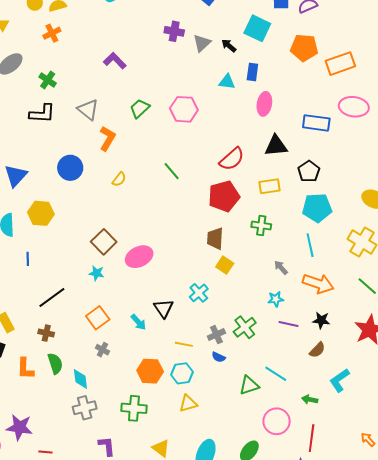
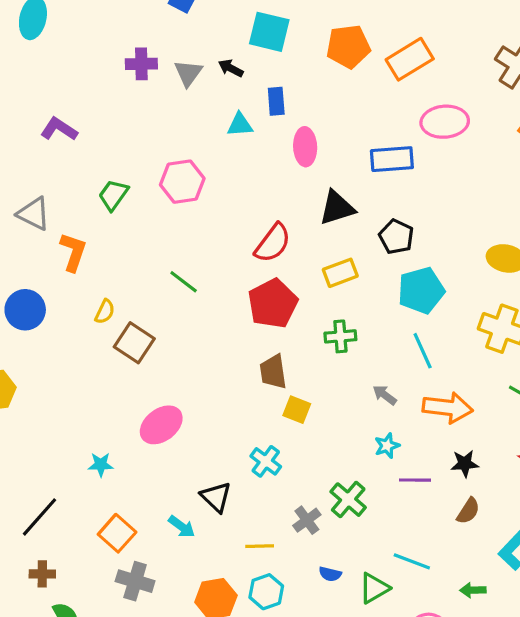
brown square: (104, 242) -> (134, 343), moved
gray cross: (102, 350) -> (135, 581), size x1.6
blue semicircle: (218, 357) -> (330, 574), moved

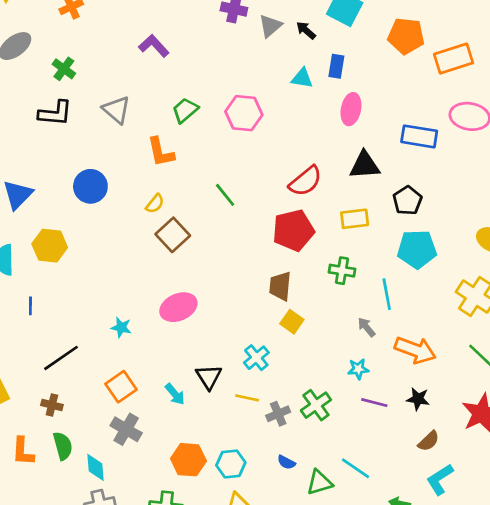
orange L-shape: (73, 252) -> (161, 152), moved, turned 136
cyan line: (423, 351) -> (387, 294), moved
brown semicircle: (468, 511) -> (429, 441), moved
yellow line: (260, 546) -> (247, 398), moved

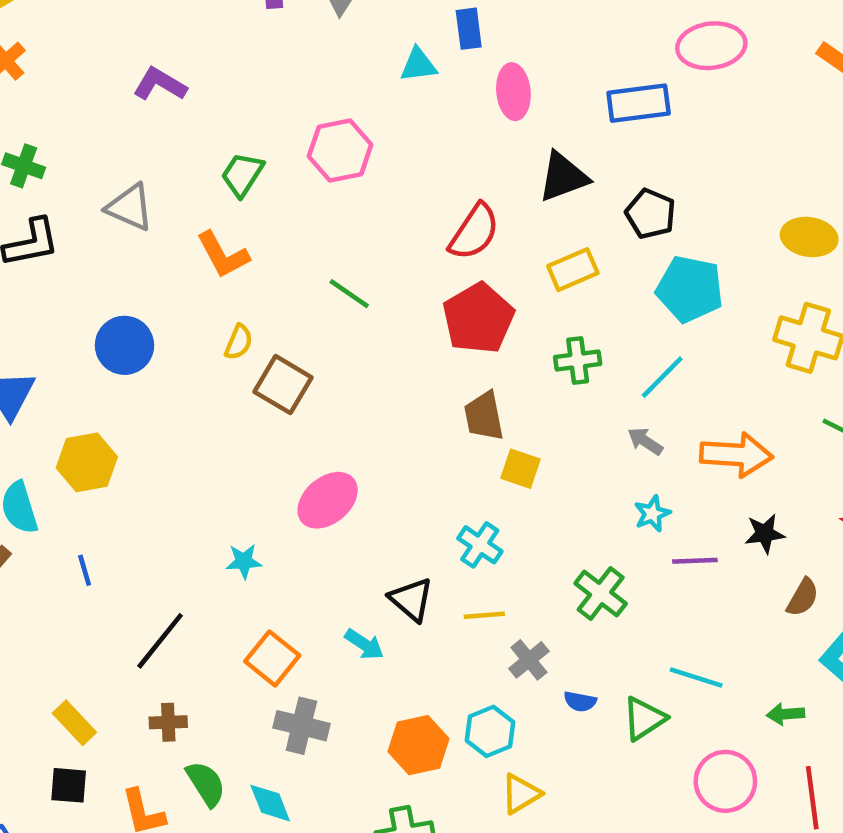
cyan pentagon: (417, 249) -> (690, 289), turned 30
cyan line: (387, 294) -> (662, 377), turned 72
gray cross: (278, 414) -> (529, 660), moved

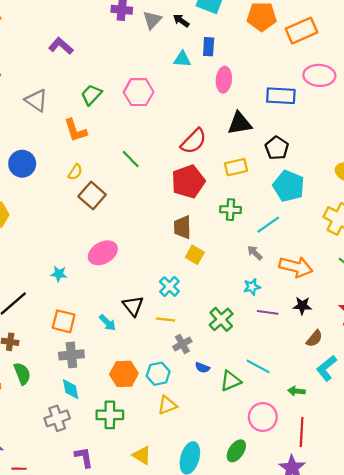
orange square: (272, 658) -> (64, 321), turned -35
gray cross: (301, 726) -> (71, 355), turned -30
cyan diamond: (270, 803) -> (71, 389), moved

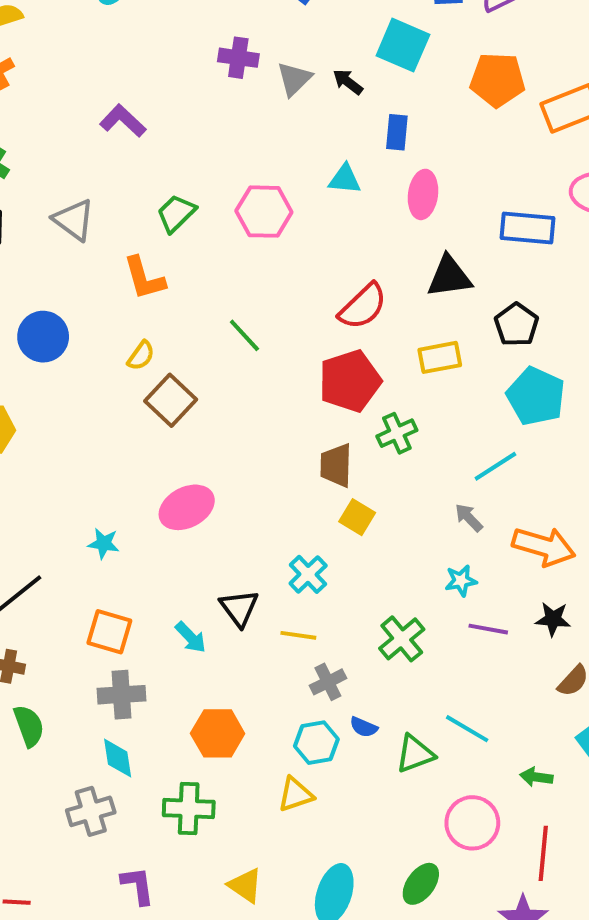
cyan triangle: (182, 59) -> (345, 179), moved
green cross: (231, 210) -> (397, 433), moved, turned -30
cyan hexagon: (158, 374) -> (316, 743), moved

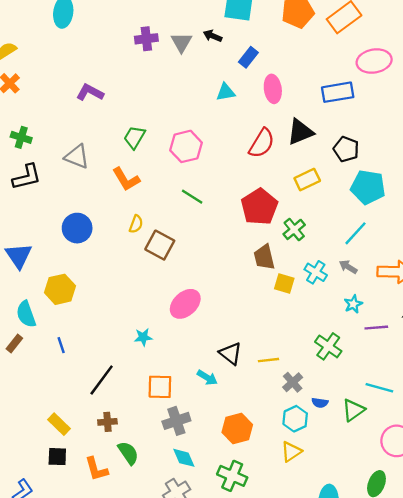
blue rectangle: (397, 132) -> (248, 57), turned 48
pink hexagon: (264, 212) -> (186, 146), moved
red semicircle: (363, 306) -> (262, 143), moved
cyan cross: (308, 574) -> (316, 272), moved
green cross: (189, 809) -> (232, 476), turned 36

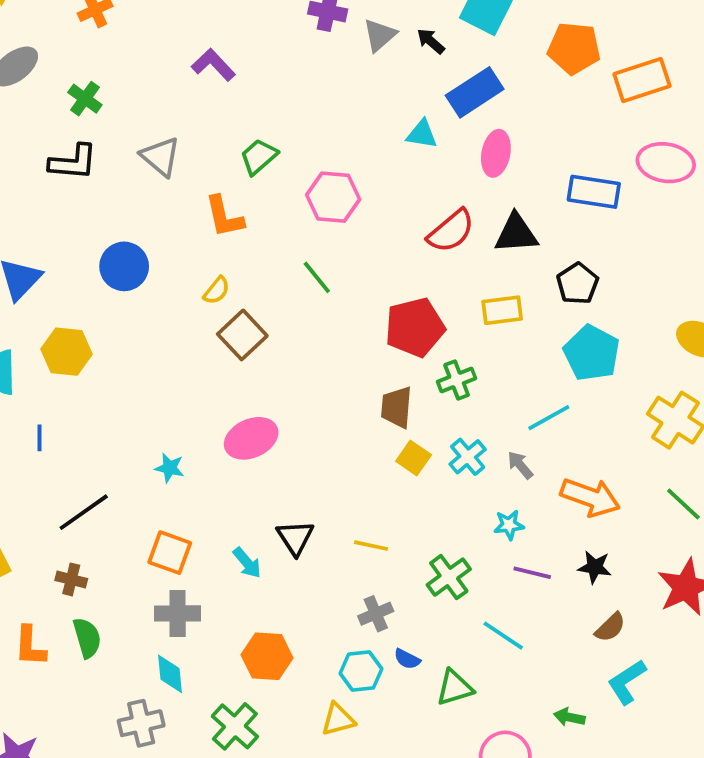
blue rectangle: (248, 57) -> (475, 92), size x1.6
yellow line: (269, 360) -> (371, 546), moved
cyan line: (379, 388) -> (503, 636), moved

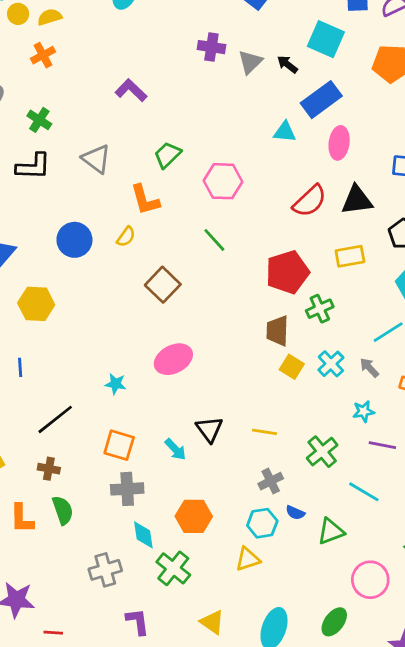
yellow semicircle: (217, 290) -> (126, 237), moved
cyan diamond: (170, 674) -> (143, 535), moved

